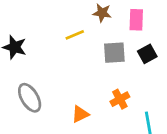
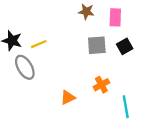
yellow line: (75, 35) -> (39, 44), moved
gray ellipse: (30, 98) -> (25, 67), moved

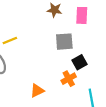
black square: (125, 46) -> (80, 62), moved

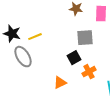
black square: (80, 62) -> (74, 58), moved

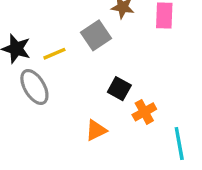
gray square: (85, 38) -> (96, 35), moved, turned -30
black square: (74, 58) -> (119, 89), turned -32

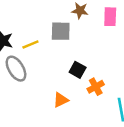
gray square: (96, 35) -> (61, 31), turned 35

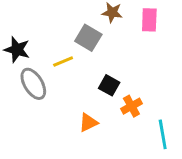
gray square: (61, 31) -> (88, 38), turned 30
yellow line: (30, 44) -> (63, 62), moved

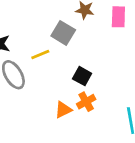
orange cross: (131, 106) -> (86, 102), moved

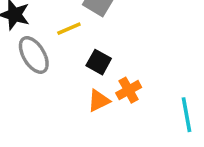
black square: (82, 76) -> (99, 62), moved

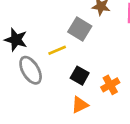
orange cross: (129, 90) -> (110, 85), moved

